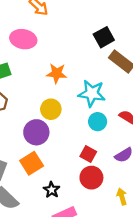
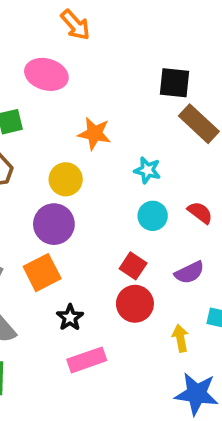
black square: (104, 37) -> (174, 83), turned 30
cyan star: (92, 93) -> (147, 170), size x0.6
yellow circle: (51, 109) -> (66, 179), moved

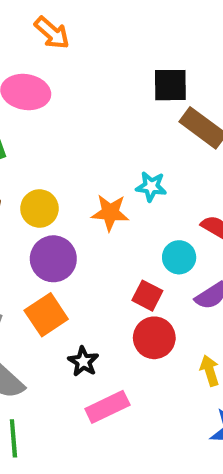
orange star: (94, 134) -> (110, 213), moved
yellow circle: (66, 179) -> (39, 208), moved
cyan circle: (153, 216) -> (179, 257), moved

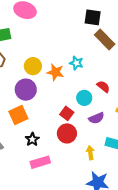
yellow circle: (39, 208) -> (33, 66), moved

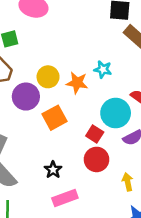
purple circle: (26, 90) -> (26, 97), moved
cyan circle: (84, 98) -> (116, 113), size x1.5
orange square: (18, 115) -> (55, 118), moved

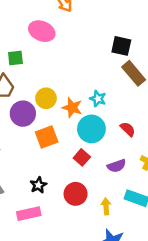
cyan circle: (116, 113) -> (91, 129), moved
red circle: (97, 159) -> (76, 194), moved
pink rectangle: (65, 198) -> (29, 214), moved

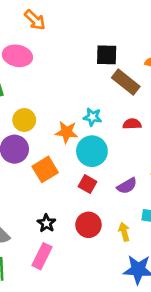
yellow circle: (46, 98) -> (24, 120), moved
red semicircle: (128, 129) -> (132, 124), moved, turned -35
pink rectangle: (29, 214) -> (42, 256), turned -40

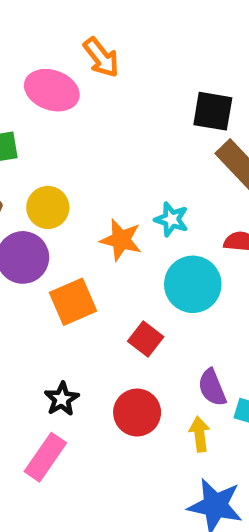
orange arrow: (35, 20) -> (101, 57), moved
cyan circle: (92, 151) -> (193, 284), moved
purple semicircle: (127, 186) -> (212, 388), moved, turned 90

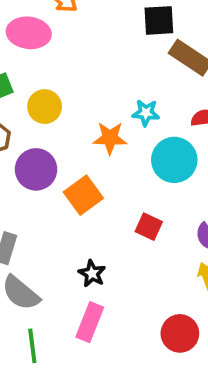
yellow circle: (48, 207) -> (45, 107), moved
red square: (146, 339) -> (149, 227), moved
red circle: (137, 412) -> (180, 333), moved

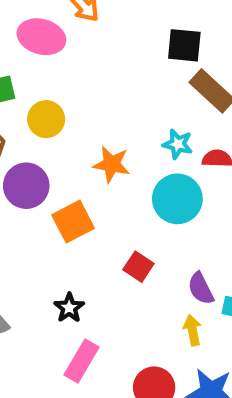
cyan star: (146, 113) -> (178, 144), moved
pink rectangle: (90, 322) -> (81, 361), moved

